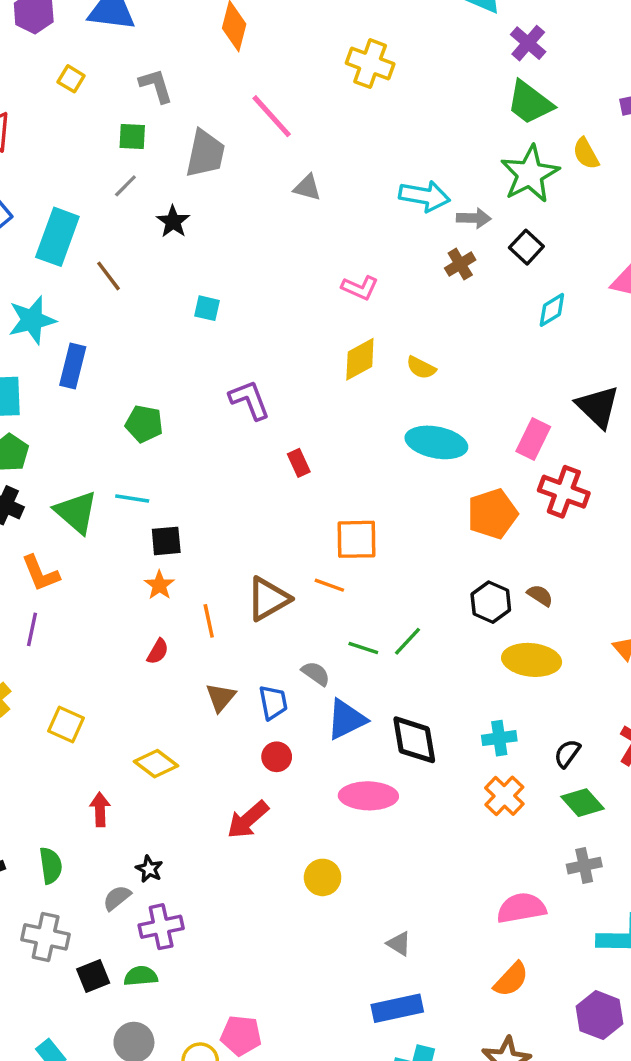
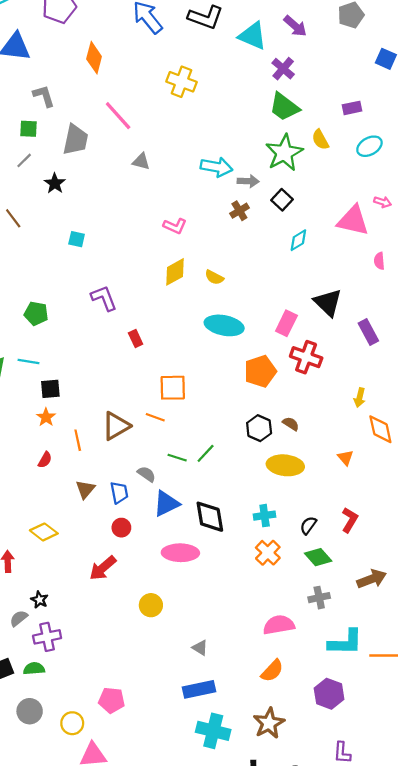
pink pentagon: (241, 1035) -> (112, 700), moved

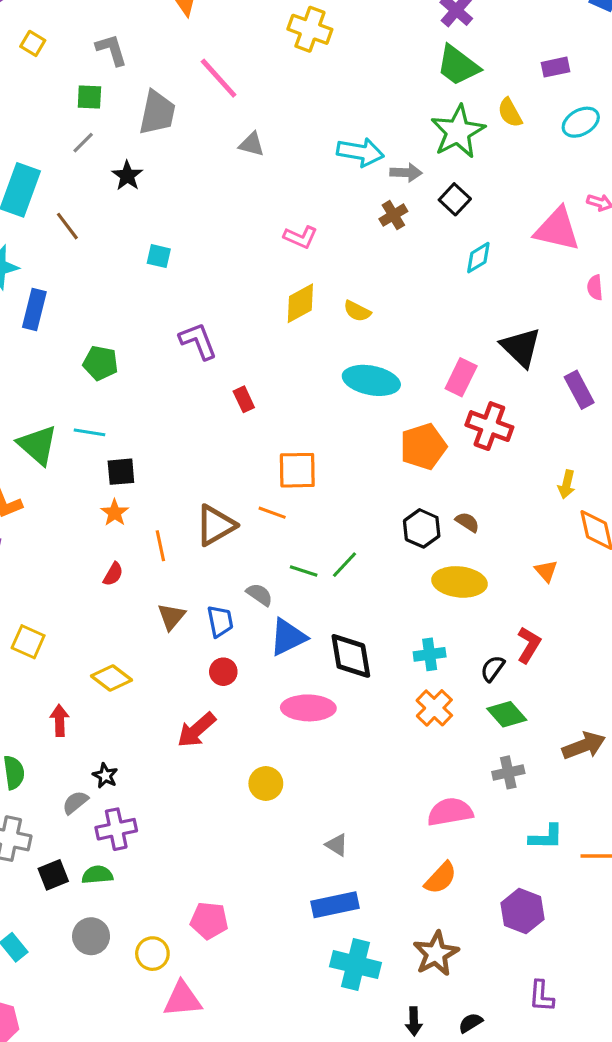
red L-shape: (350, 520) -> (529, 645), moved
cyan L-shape: (345, 642) -> (546, 837), size x0.7

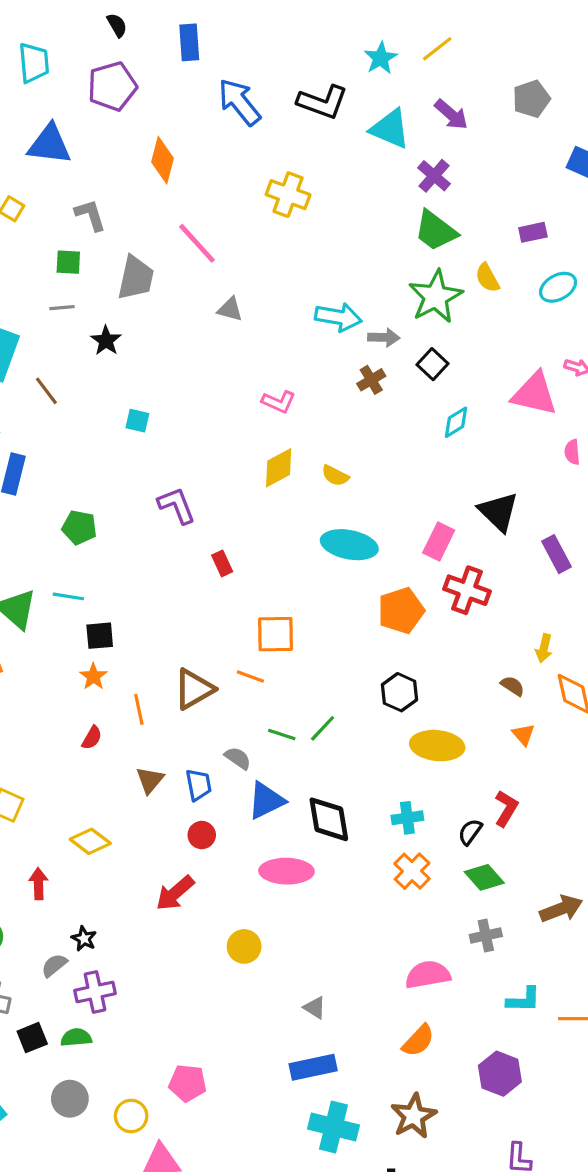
gray line: (83, 143) -> (62, 308), turned 40
brown semicircle: (467, 522) -> (513, 686), moved

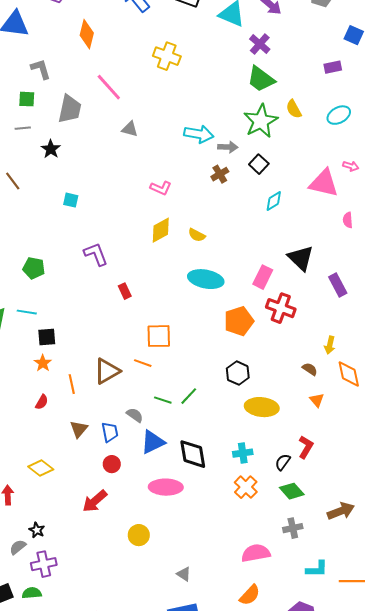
purple rectangle: (533, 232) -> (333, 67), moved

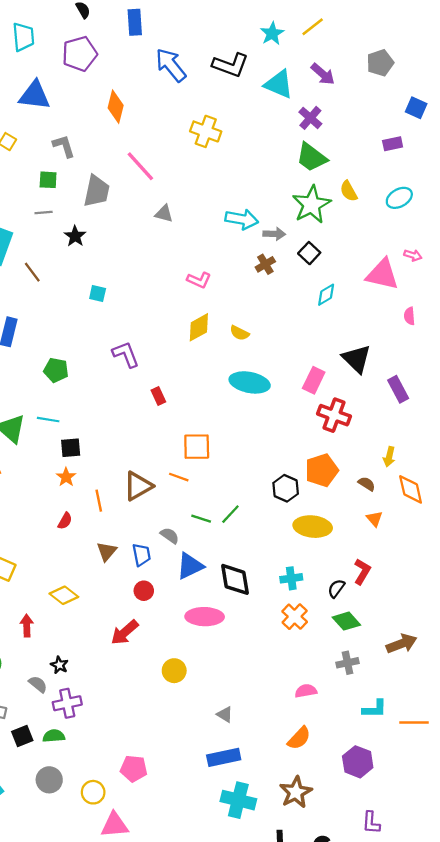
orange pentagon: (239, 321) -> (322, 470), moved
gray semicircle: (18, 547) -> (38, 684), turned 78
pink semicircle: (256, 553) -> (306, 691), size x0.7

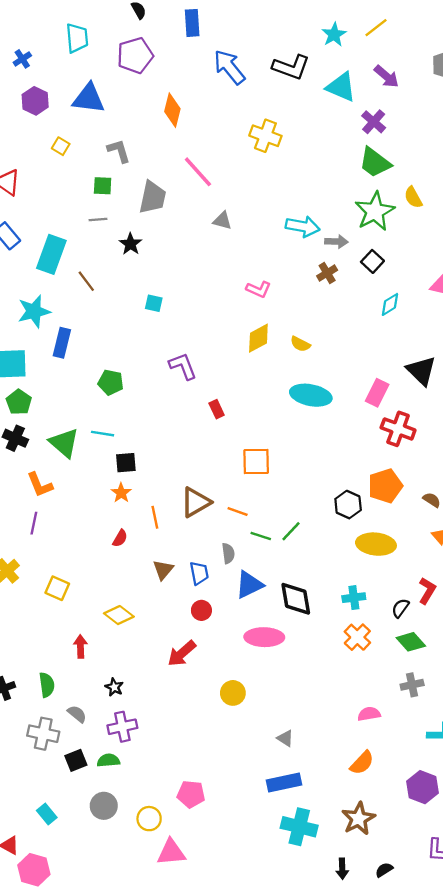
orange line: (179, 477) -> (238, 511), moved
gray semicircle: (170, 536) -> (228, 553), turned 48
gray semicircle: (38, 684) -> (77, 714), moved

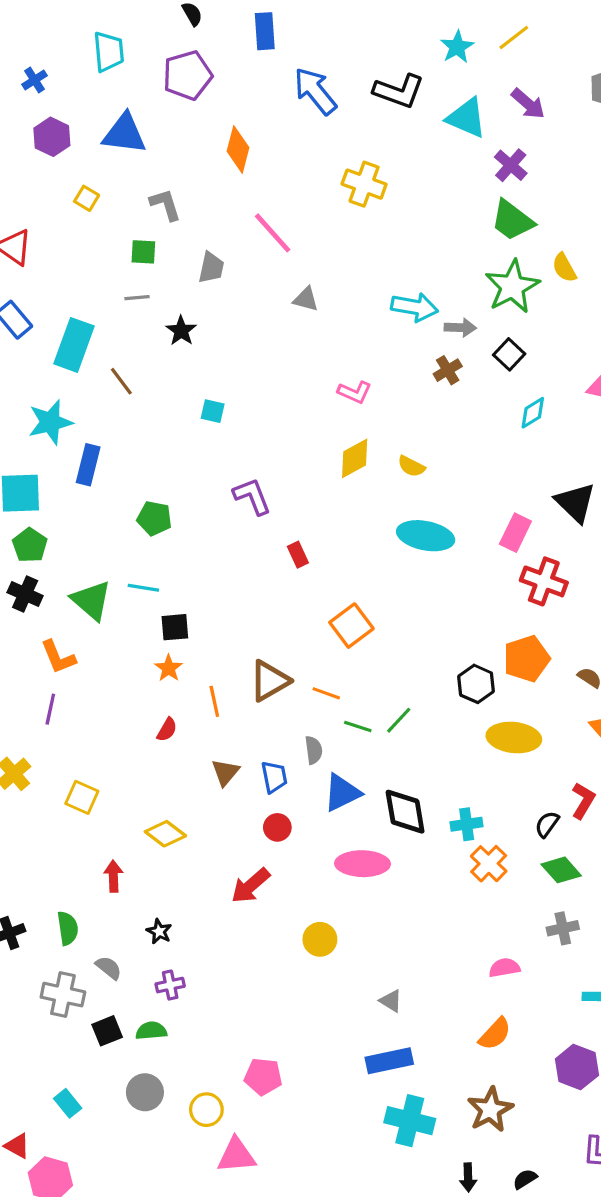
gray trapezoid: (153, 197) -> (211, 268), size x0.7
orange square: (256, 461) -> (351, 626), turned -36
cyan cross: (354, 598) -> (467, 824), moved
purple cross: (122, 727) -> (170, 985), size x0.7

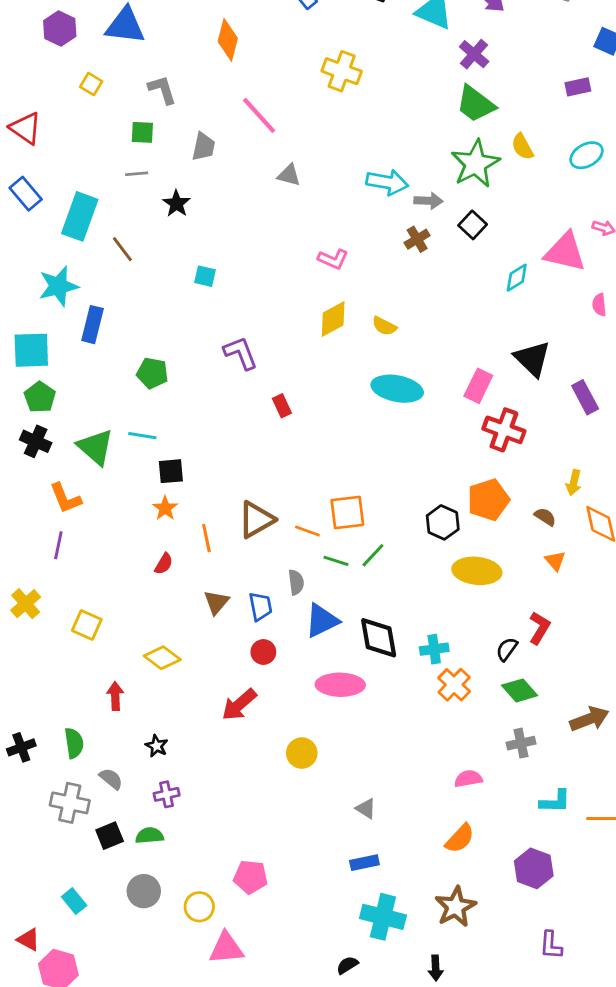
cyan diamond: (533, 413) -> (517, 278), moved
orange square: (351, 626) -> (347, 512), moved, turned 30
blue rectangle: (389, 1061) -> (364, 863), size x0.7
black semicircle: (525, 1179) -> (347, 965), moved

